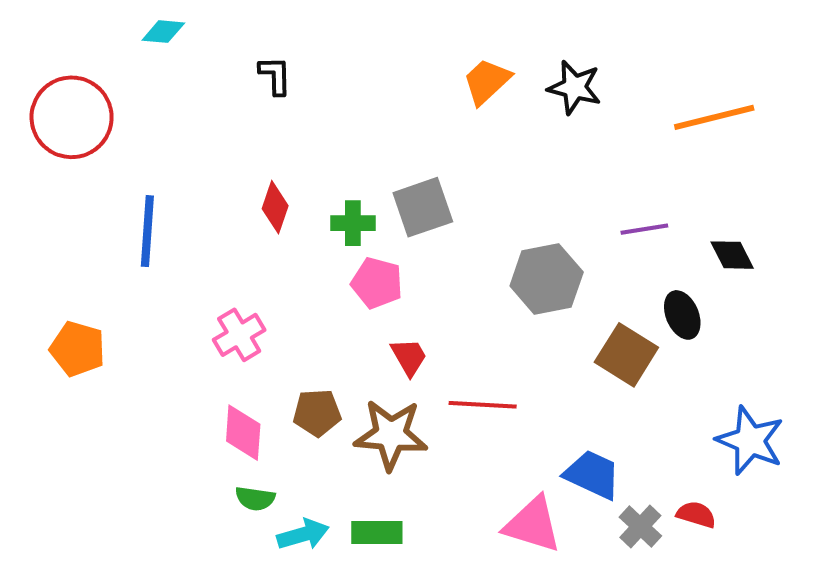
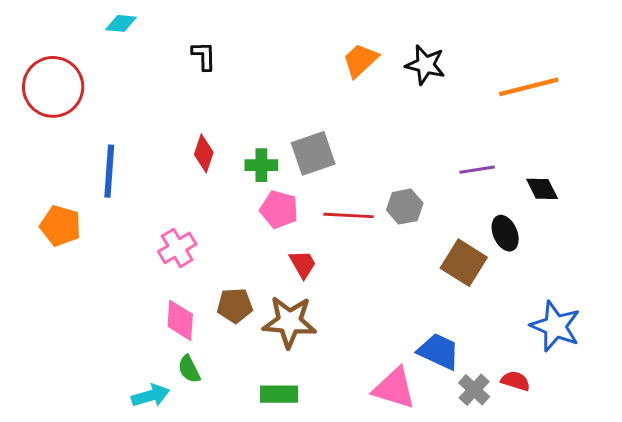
gray hexagon: (547, 279) -> (405, 207), size x0.7
orange pentagon: (78, 349) -> (60, 226), moved
red line: (483, 405) -> (349, 215), moved
green semicircle: (255, 499) -> (189, 369), turned 56
cyan arrow: (303, 534) -> (151, 396), moved

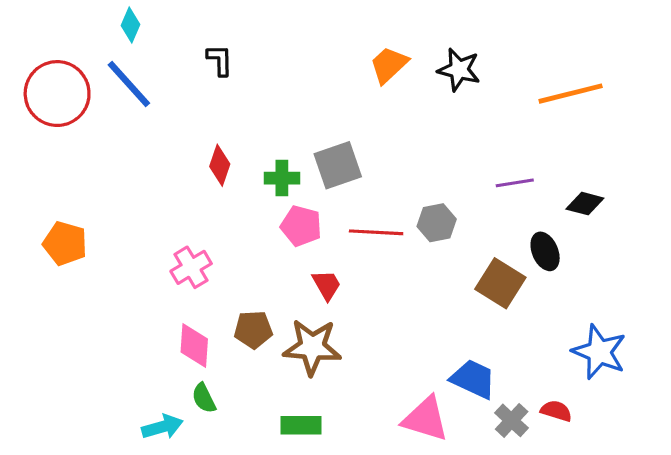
cyan diamond: (121, 23) -> (130, 25), turned -72
blue line: (109, 171) -> (129, 84), moved, turned -46
black diamond: (542, 189) -> (585, 204), turned -48

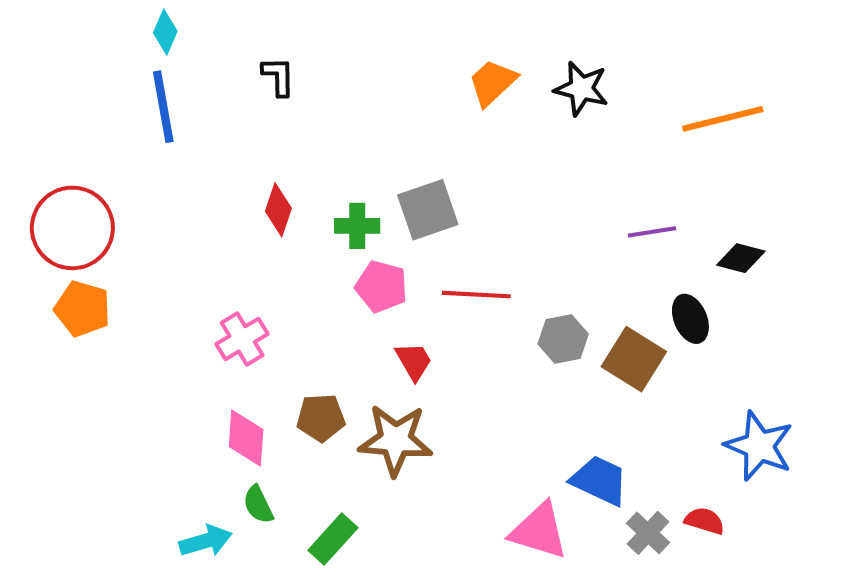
blue line: (129, 84) -> (163, 107), turned 32
red circle: (57, 94) -> (72, 228), moved
gray hexagon: (437, 223) -> (563, 339), moved
green rectangle: (301, 425) -> (333, 539), moved, turned -48

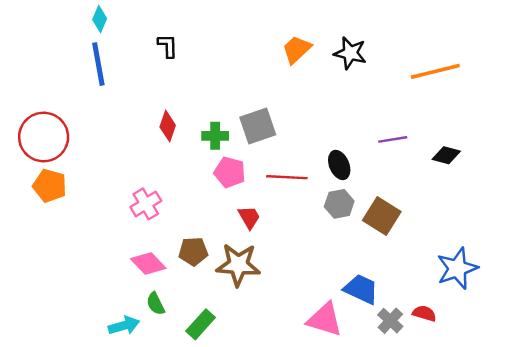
black ellipse: (690, 319) -> (339, 165), moved
pink diamond: (246, 438) -> (148, 264), turned -48
blue star: (759, 446) -> (457, 268), turned 30

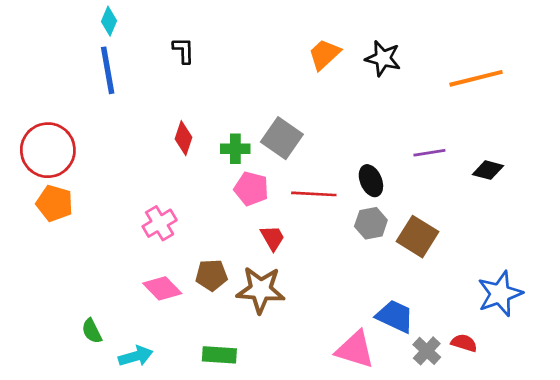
gray square: (258, 126) -> (282, 138), turned -36
green semicircle: (156, 304) -> (92, 331), moved
green rectangle: (201, 324) -> (219, 355), turned 52

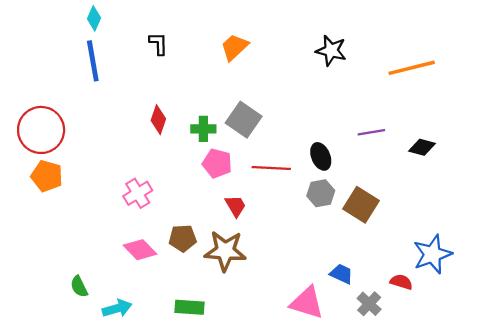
orange trapezoid: (324, 54) -> (234, 47), moved
blue trapezoid: (395, 316) -> (341, 274), size x0.7
red semicircle: (464, 343) -> (401, 282), moved

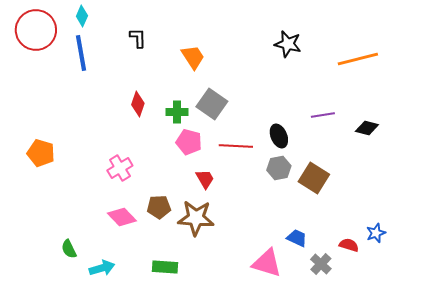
orange trapezoid: (234, 47) -> (193, 57), moved, turned 100
red circle: (41, 130) -> (36, 30), moved
blue star: (432, 254) -> (376, 233), moved, size x0.6

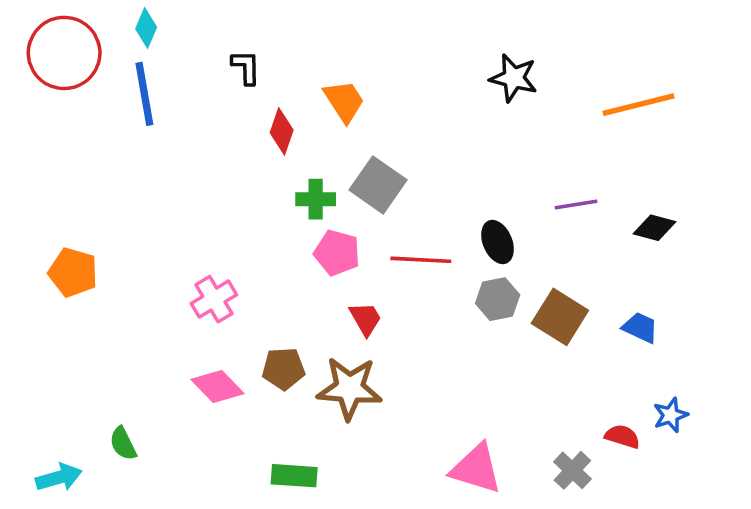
red diamond: (138, 104) -> (282, 131), moved
blue trapezoid: (297, 238) -> (640, 328), moved
cyan arrow: (102, 268) -> (59, 477), moved

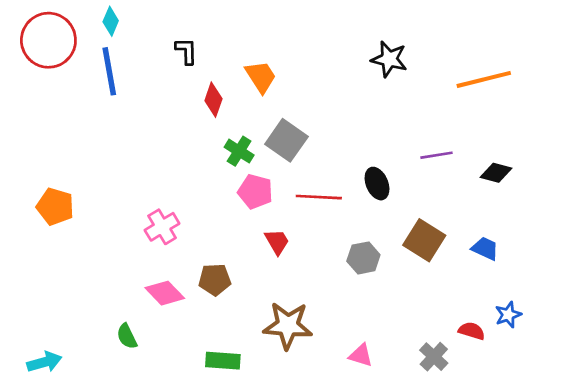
green cross: (316, 199) -> (239, 151), turned 32
gray hexagon: (498, 299) -> (363, 258), moved
brown star: (349, 388) -> (288, 326), moved
green semicircle: (123, 444) -> (127, 336), moved
pink triangle: (476, 469) -> (361, 355), size x0.6

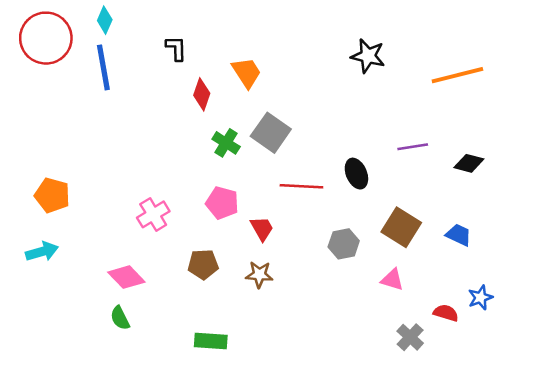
pink pentagon: (255, 192) -> (222, 203), moved
pink diamond: (165, 293) -> (126, 277), moved
brown star: (288, 326) -> (259, 275), moved, size x0.6
pink triangle: (361, 355) -> (392, 280), moved
cyan arrow: (44, 362) -> (42, 252), moved

